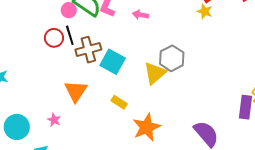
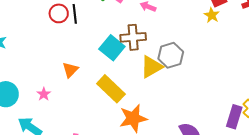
brown cross: (88, 50) -> (133, 37), moved
orange triangle: (76, 91) -> (70, 70), size x0.7
yellow rectangle: (119, 102) -> (111, 89), size x1.8

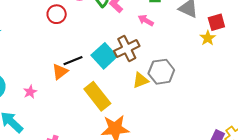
black line: (75, 14) -> (73, 61), moved, turned 66
brown cross: (133, 37) -> (127, 49), turned -30
yellow triangle: (151, 67) -> (141, 80), size x0.7

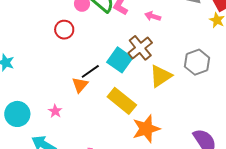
gray hexagon: (161, 72) -> (197, 62), moved
yellow triangle: (141, 80) -> (161, 76), size x1.4

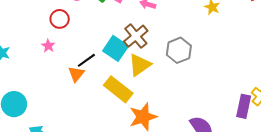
gray hexagon: (197, 62) -> (179, 50), moved
yellow triangle: (161, 76) -> (140, 65), moved
pink star: (55, 111) -> (48, 46), moved

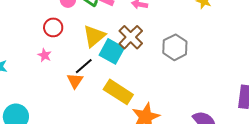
yellow triangle: (140, 65) -> (94, 36), moved

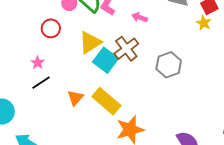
pink star: (44, 55) -> (38, 63), moved
black line: (84, 66) -> (41, 83), moved
orange triangle: (75, 81) -> (75, 98), moved

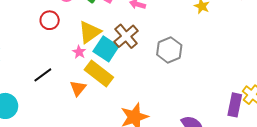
pink star: (38, 63) -> (79, 52), moved
yellow rectangle: (106, 101) -> (99, 74), moved

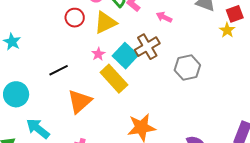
yellow triangle: (90, 32) -> (105, 23), moved
orange triangle: (78, 88) -> (80, 101), moved, size x1.5

